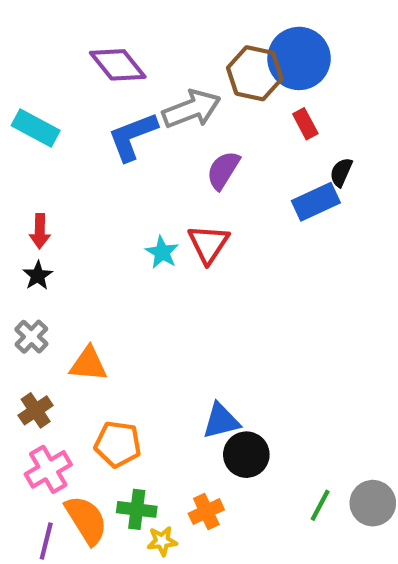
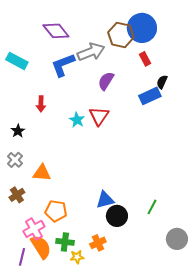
red arrow: (40, 231) -> (41, 104), moved
pink cross: (48, 469) -> (34, 229), moved
green line: (320, 505) -> (152, 207), moved

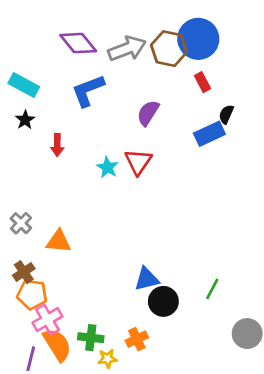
gray arrow: (91, 52) -> (127, 49), moved
black star: (18, 131) -> (25, 120), moved
orange pentagon: (56, 211) -> (32, 294), moved

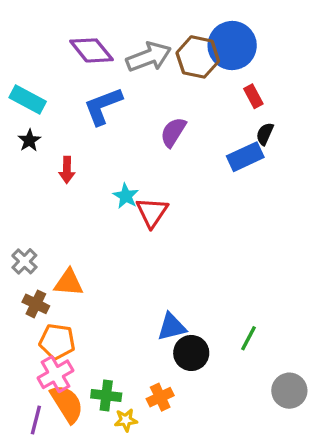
red rectangle: (202, 82) -> (253, 96), moved
red triangle: (138, 162) -> (152, 212), moved
brown cross: (24, 272) -> (36, 304), moved, turned -30
orange pentagon: (32, 294) -> (57, 342), moved

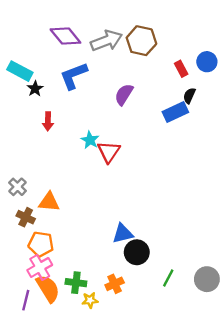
blue circle: (232, 46) -> (207, 62), moved, size x0.6
black star: (29, 140) -> (35, 89), moved
green line: (248, 338) -> (168, 278), moved

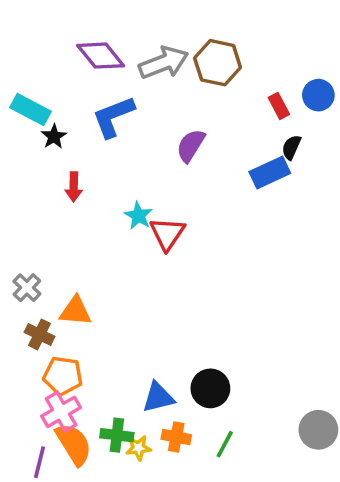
blue triangle: (123, 234) -> (158, 397), moved
green line: (168, 278) -> (225, 444), moved
orange cross: (115, 284) -> (176, 437), turned 36
yellow star: (90, 300) -> (138, 448), moved

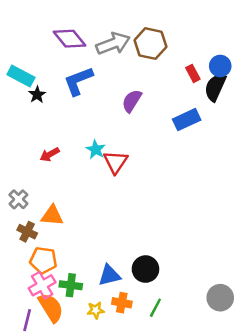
black semicircle: (291, 147) -> (215, 87), moved, size x1.6
red arrow: (74, 187) -> (50, 154), moved, turned 60
green cross: (117, 435) -> (71, 285), moved

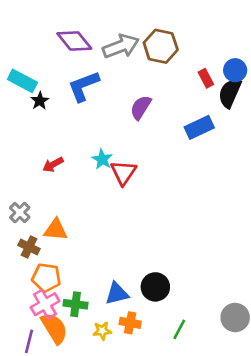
green line: (155, 308) -> (179, 329), moved

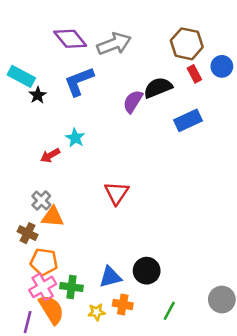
brown hexagon: (161, 46) -> (187, 44), moved
black semicircle: (230, 93) -> (158, 88), moved, turned 44
cyan star: (102, 159) -> (75, 138), moved
red triangle: (123, 173) -> (117, 193), moved
gray cross: (20, 212) -> (41, 200), moved

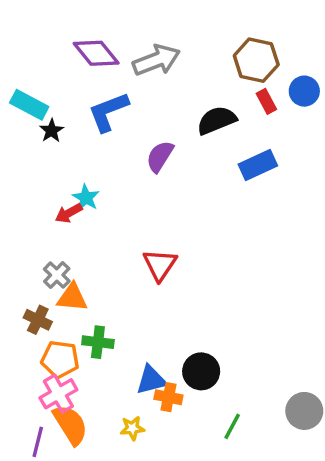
purple semicircle: (133, 101) -> (160, 156), moved
cyan star: (75, 138) -> (86, 198), moved
green cross: (71, 287) -> (98, 342), moved
orange cross: (123, 305) -> (168, 397), moved

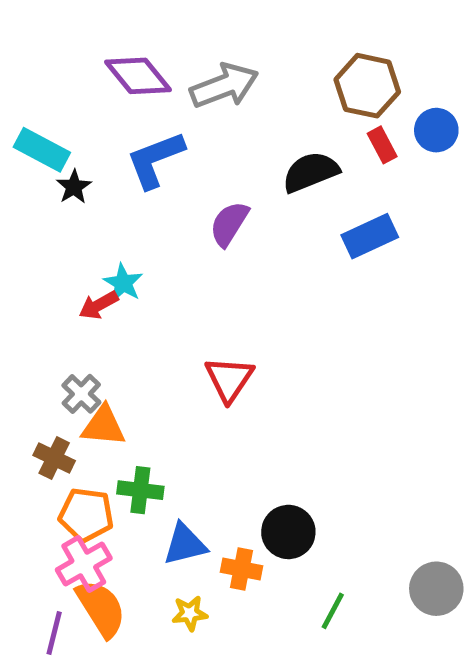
blue triangle: (151, 380) -> (185, 544), moved

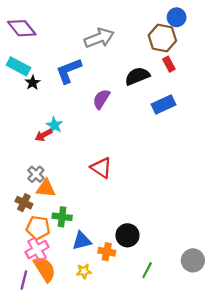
purple diamond: (138, 76) -> (22, 28), moved
blue circle: (436, 130) -> (177, 17), moved
red triangle: (229, 379) -> (101, 168), turned -30

